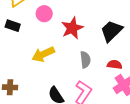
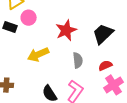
pink circle: (44, 14) -> (29, 18), moved
red semicircle: (115, 65) -> (105, 66), turned -32

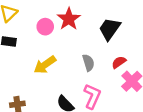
pink circle: (29, 18) -> (45, 27), moved
red star: (66, 30) -> (69, 19), moved

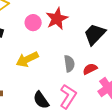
red semicircle: (119, 62) -> (90, 69), moved

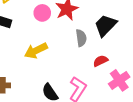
gray semicircle: (69, 64) -> (81, 38), moved

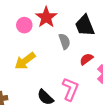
black trapezoid: (105, 25) -> (85, 25), turned -55

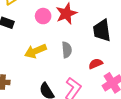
gray semicircle: (64, 41) -> (67, 50), moved

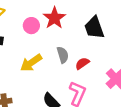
red semicircle: (96, 64) -> (82, 63), moved

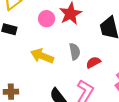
yellow arrow: (31, 63) -> (42, 56), turned 50

